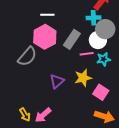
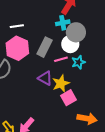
purple triangle: (57, 81) -> (45, 78), moved, turned -42
pink square: (101, 92) -> (69, 98), moved, turned 35

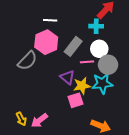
gray circle: (76, 32) -> (108, 65), moved
cyan star: (78, 62) -> (102, 83), moved, size x1.5
pink square: (69, 98) -> (76, 100), moved

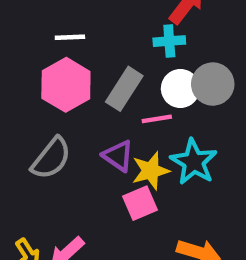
gray semicircle: (27, 61) -> (51, 158), moved
gray circle: (108, 65) -> (213, 84), moved
cyan star: (102, 83) -> (194, 162), turned -30

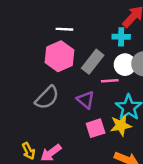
yellow star: (151, 171) -> (121, 125), moved

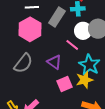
gray rectangle: (93, 62) -> (57, 17), moved
pink line: (110, 81) -> (72, 45), turned 48

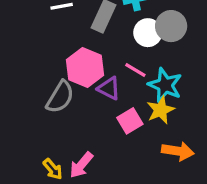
pink hexagon: (30, 29) -> (85, 68), moved
pink line: (72, 45) -> (135, 70), moved

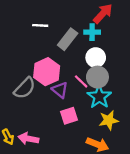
gray circle: (171, 26) -> (97, 77), moved
yellow star: (161, 110) -> (109, 120), moved
pink arrow: (81, 165) -> (28, 139), turned 48

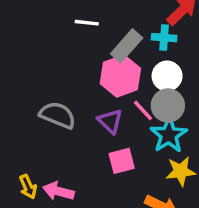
pink hexagon: (47, 72) -> (120, 76), moved
gray semicircle: (25, 88) -> (58, 115), turned -115

